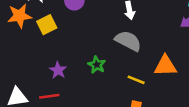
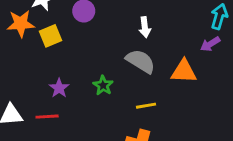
orange triangle: (165, 66) -> (184, 71), moved
yellow line: (136, 80) -> (146, 106), turned -36

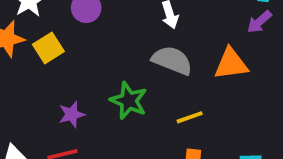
green star: (103, 85) -> (129, 101), size x1.4
purple star: (59, 88) -> (72, 114), turned 30

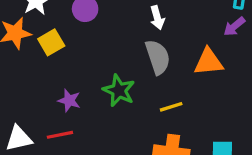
gray semicircle: (172, 60) -> (158, 57), turned 48
purple star: (72, 114) -> (69, 101), turned 30

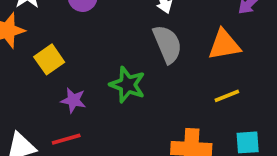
yellow square: (51, 42) -> (49, 59), moved
yellow line: (171, 107) -> (227, 96), moved

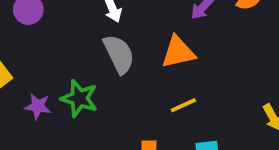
purple star: (73, 100) -> (38, 106), moved

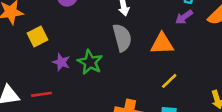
yellow line: (183, 105) -> (169, 81), moved, turned -30

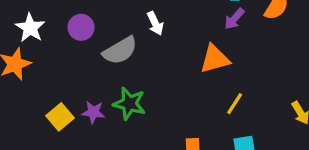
yellow square: (37, 37) -> (60, 117), moved
gray semicircle: (122, 38) -> (120, 51), moved, turned 88

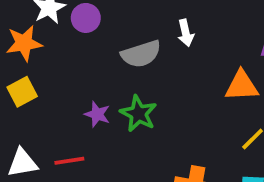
purple circle: (81, 27) -> (86, 18), moved
yellow square: (60, 117) -> (22, 92), moved

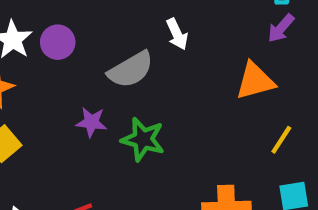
purple star: (97, 114) -> (91, 122), moved

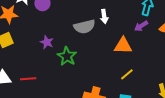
white arrow: (177, 34) -> (104, 16), moved
gray semicircle: (131, 70) -> (84, 27), moved

